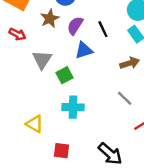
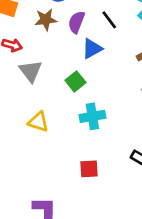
brown star: (50, 18) -> (46, 20), turned 30
gray triangle: (42, 60) -> (31, 71), moved
yellow triangle: (35, 124) -> (38, 122), moved

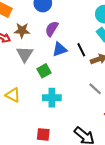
brown star: (46, 20) -> (22, 30), moved
black line: (109, 20) -> (81, 50), moved
gray triangle: (31, 71) -> (25, 54), moved

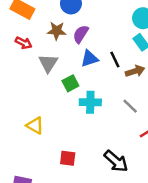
brown star: (22, 30) -> (57, 31), moved
yellow triangle: (13, 95) -> (35, 126), moved
cyan cross: (52, 98) -> (90, 102), moved

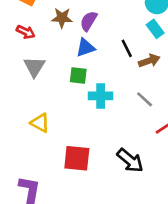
blue triangle: (89, 59) -> (85, 48), moved
gray triangle: (48, 63) -> (34, 67), moved
green square: (70, 83) -> (78, 76), turned 35
red square: (68, 158) -> (77, 158), size x1.5

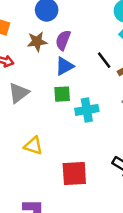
gray triangle: (34, 67) -> (19, 93), turned 30

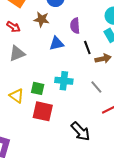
purple semicircle: (63, 40) -> (75, 26), moved, turned -42
green square: (62, 94) -> (38, 88), moved
red square: (74, 173) -> (43, 111), moved

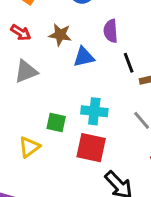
brown star: (42, 19) -> (60, 35), moved
yellow triangle: (17, 96) -> (29, 147), moved, turned 49
red square: (43, 111) -> (91, 148), moved

